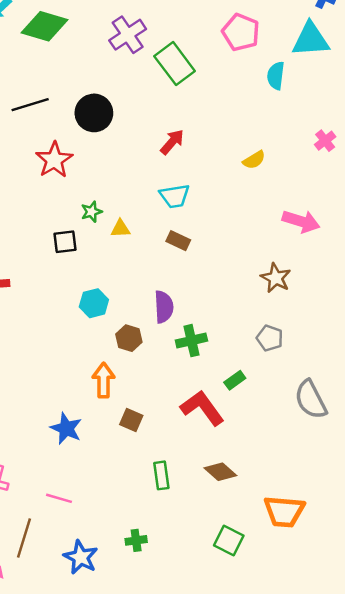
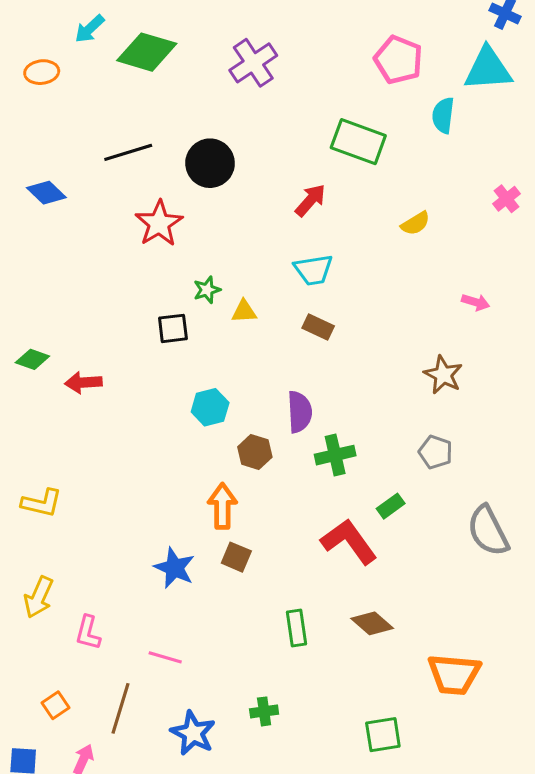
green rectangle: (175, 64) -> (358, 142), moved, turned -33
pink arrow: (301, 221) -> (476, 302), size x0.6
brown square: (131, 420) -> (236, 557), moved
green square: (229, 540) -> (383, 735), moved, turned -36

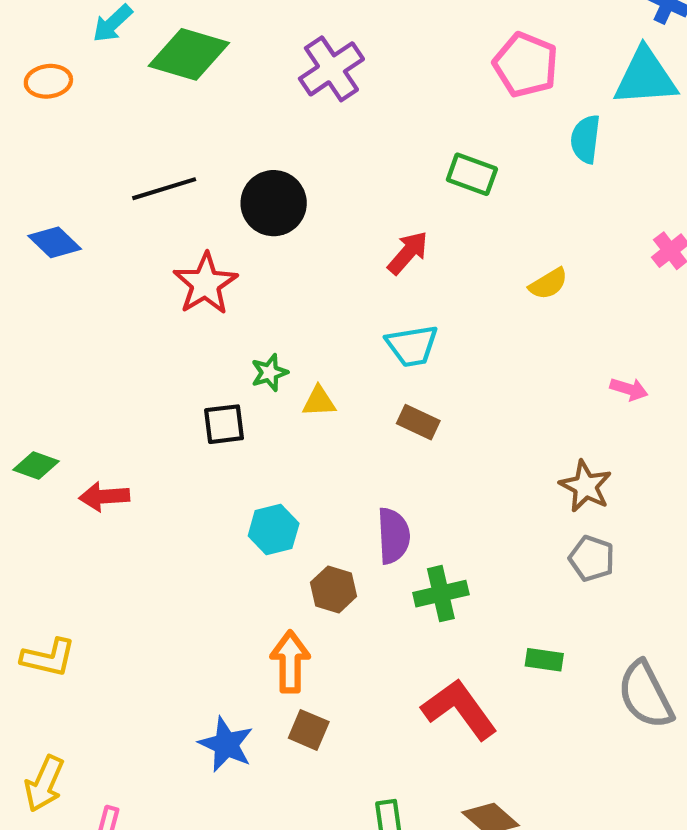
green rectangle: (358, 142) -> (472, 174), size x0.7
gray pentagon: (435, 452) -> (592, 558), moved
green rectangle: (391, 506) -> (544, 660), moved, turned 44

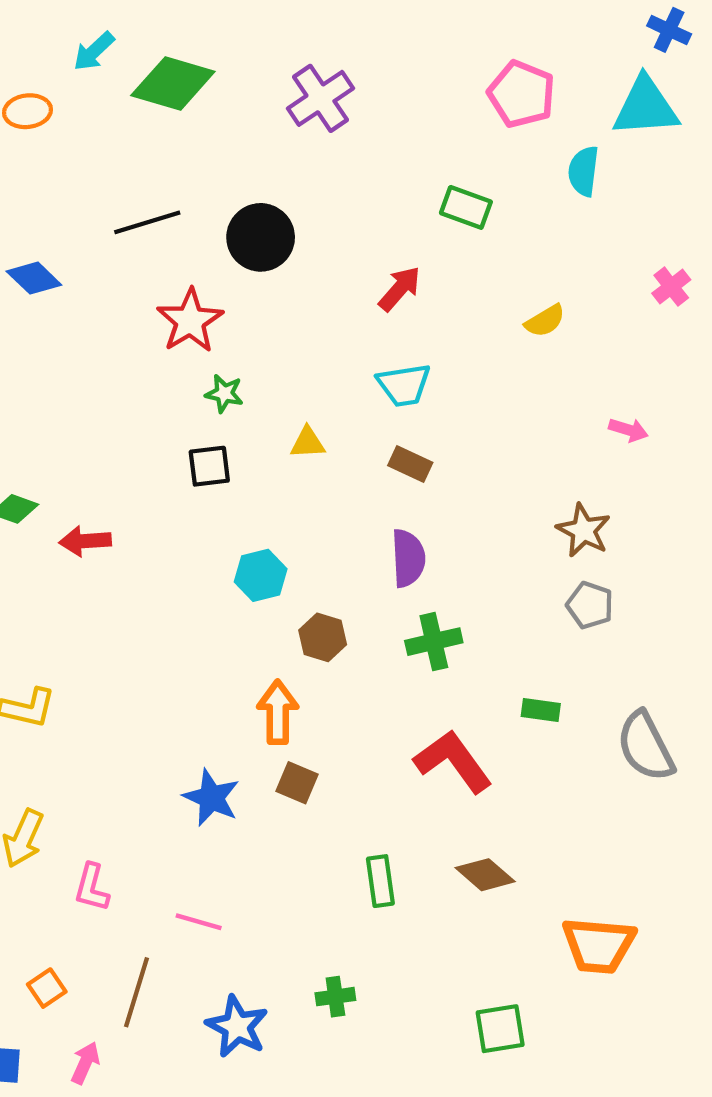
green star: (269, 373) -> (224, 393), moved, turned 30
purple semicircle: (393, 536) -> (408, 558), moved

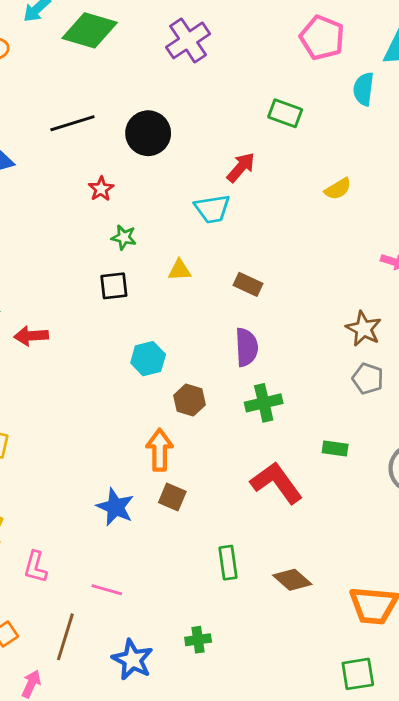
red star: (190, 321) -> (101, 189), size x0.6
cyan trapezoid: (404, 385) -> (212, 209), moved
brown diamond: (485, 875) -> (292, 580), moved
green square: (500, 1029) -> (358, 674), moved

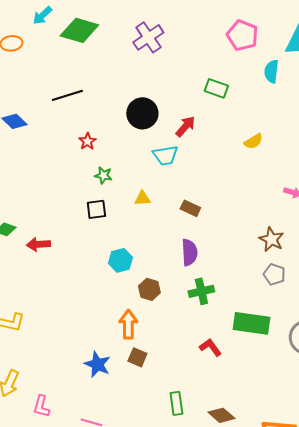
black circle: (148, 133) -> (142, 113), moved
green rectangle: (335, 449) -> (251, 323), size x2.0
red L-shape: (277, 483) -> (210, 347), size x0.6

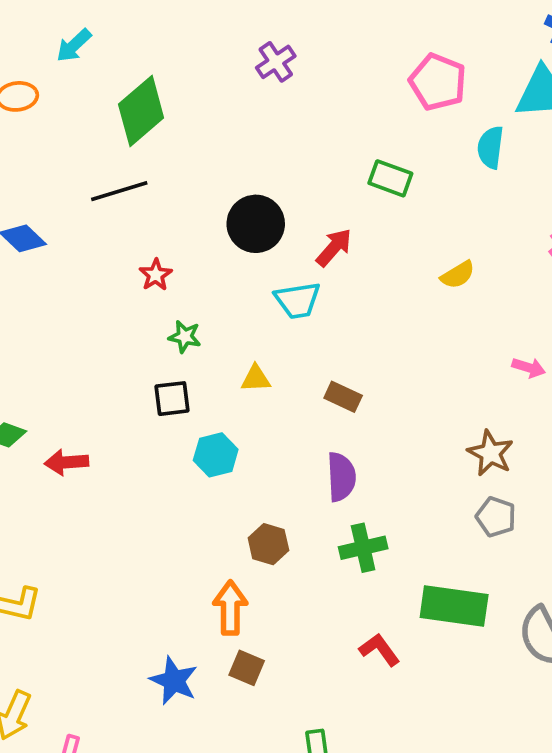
green diamond: (79, 30) -> (141, 111), moved, turned -57
purple cross: (148, 37) -> (276, 62), moved, size x0.7
cyan hexagon: (120, 260) -> (216, 455), moved

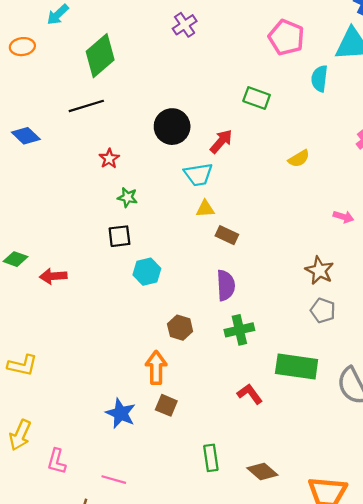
yellow triangle: (256, 379) -> (205, 209), moved

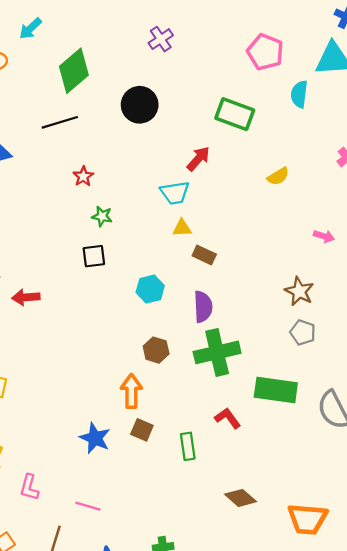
green rectangle: (257, 98) -> (235, 114), size x1.4
black circle: (172, 127) -> (140, 105), moved
cyan hexagon: (147, 272) -> (150, 289), moved
green cross: (239, 330) -> (217, 352), size x1.5
green rectangle: (211, 458) -> (188, 446), moved

